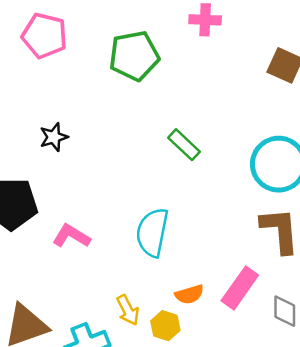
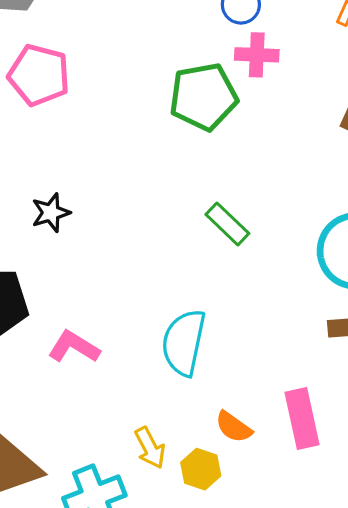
green pentagon: (134, 56) -> (203, 97), moved
pink rectangle: (240, 288) -> (302, 419), turned -48
orange semicircle: (189, 294) -> (234, 427), turned 52

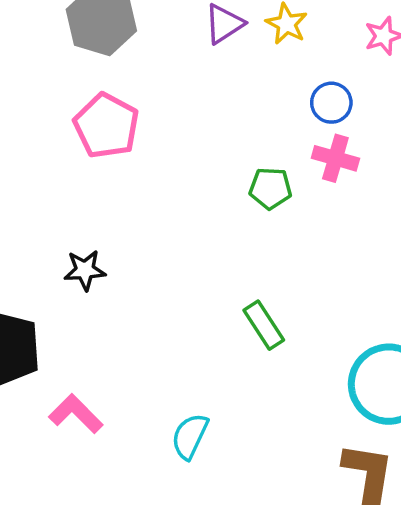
green pentagon: (203, 97) -> (270, 188), size x0.6
cyan semicircle: (184, 343) -> (190, 436), size x0.7

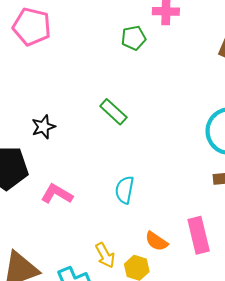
black star: (85, 270) -> (43, 127), moved
green rectangle: (264, 325) -> (113, 112), moved

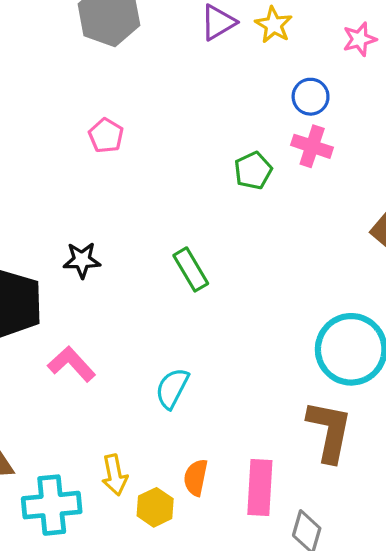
pink pentagon: (32, 27) -> (106, 136), moved, size x0.6
green pentagon: (134, 38) -> (253, 171), turned -30
orange semicircle: (156, 241) -> (196, 478), turned 50

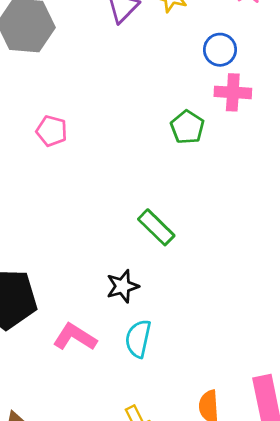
black star: (82, 260) -> (123, 286), moved
cyan semicircle: (172, 388) -> (138, 339), moved

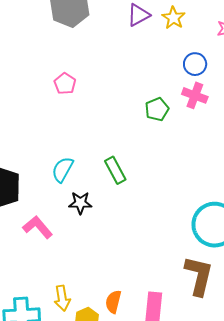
cyan semicircle: (138, 339) -> (63, 169), moved

